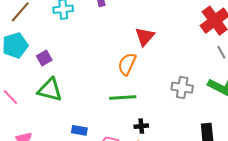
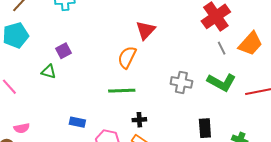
purple square: (44, 58) -> (64, 51), moved
green triangle: (50, 90) -> (49, 72), moved, size x0.6

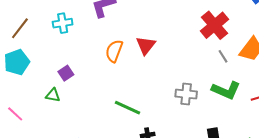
orange semicircle: (127, 57) -> (114, 51), moved
green line: (122, 91) -> (127, 108), turned 32

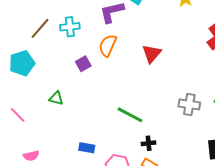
brown line: (20, 28) -> (40, 28), moved
orange semicircle: (114, 51) -> (108, 45), moved
purple square: (66, 73) -> (83, 64), moved

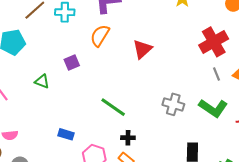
purple square: (83, 64) -> (72, 62), moved

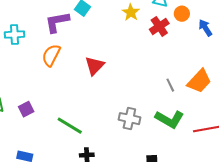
red cross: (214, 42) -> (159, 26), moved, size x0.7
purple square: (72, 62) -> (26, 109), moved

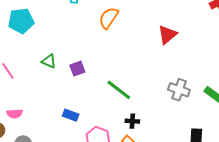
red triangle: (95, 66) -> (167, 35), moved

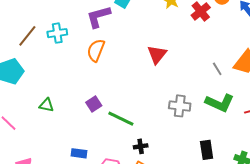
purple square: (77, 69) -> (94, 104), moved

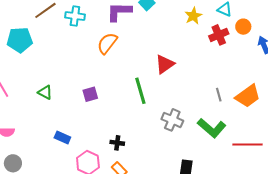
green triangle: (46, 105) -> (45, 92), moved
green line: (121, 119) -> (140, 91), moved, turned 32
black cross: (141, 146) -> (117, 143), moved

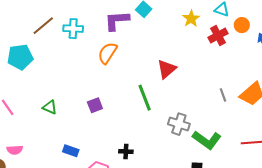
green L-shape: (212, 128) -> (207, 140), moved

